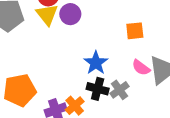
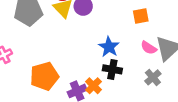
gray cross: (119, 90) -> (153, 77), moved

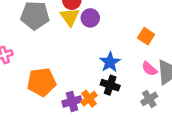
orange square: (141, 16) -> (146, 36), turned 35

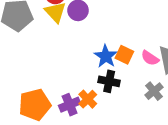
orange square: (146, 36) -> (124, 55), moved
orange pentagon: (42, 82) -> (35, 105), moved

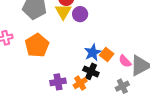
orange cross: (88, 99) -> (80, 83), moved
orange pentagon: (35, 105) -> (37, 45), moved, turned -30

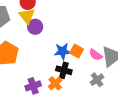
purple circle: (80, 14) -> (35, 27), moved
blue star: (93, 52) -> (63, 51), turned 30

